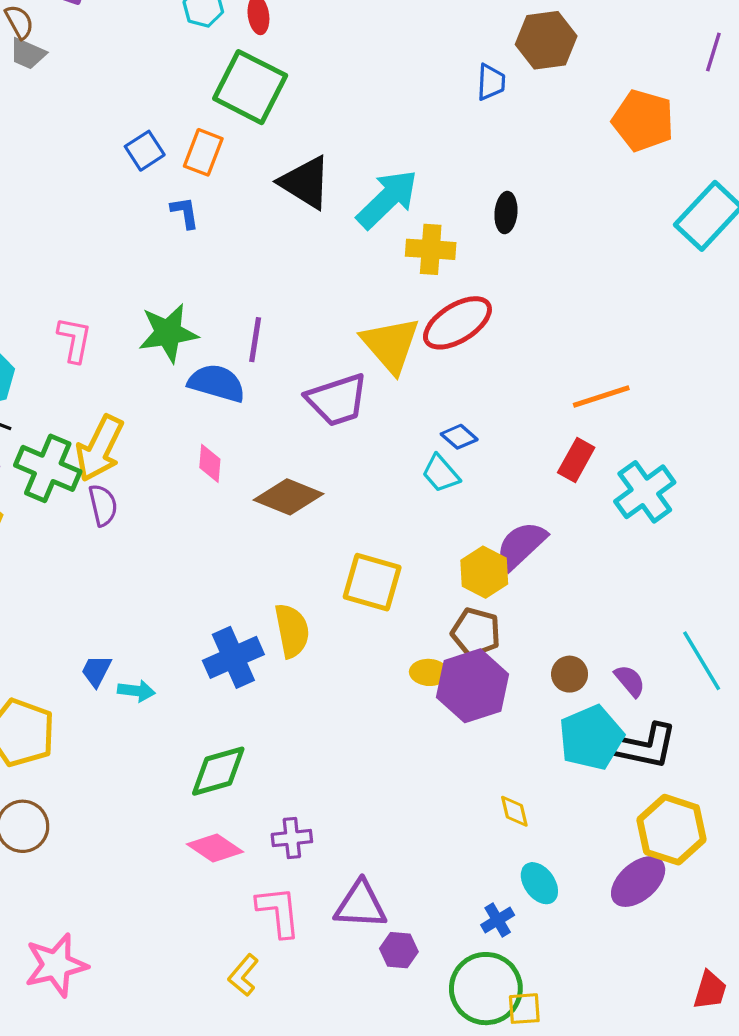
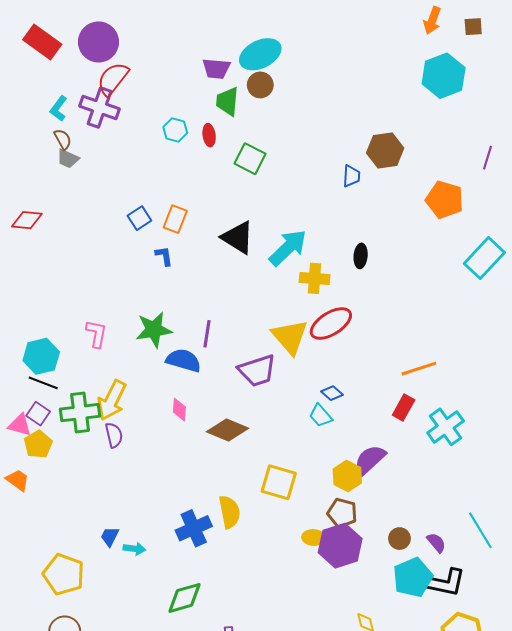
green square: (250, 87) -> (250, 159), moved, size x0.7
green cross: (48, 468) -> (80, 413), turned -30

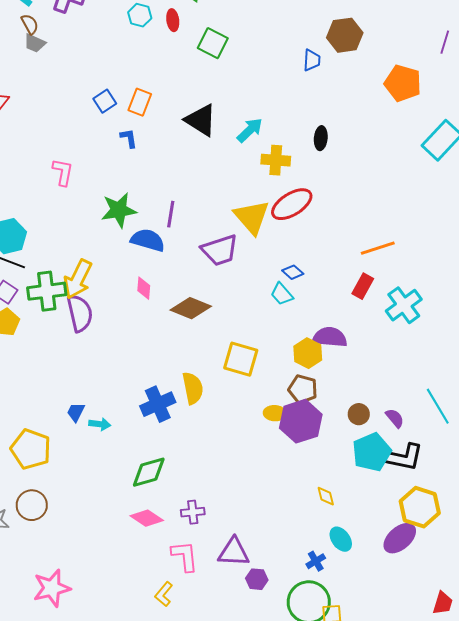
cyan arrow: (288, 248) -> (250, 130), size x0.7
pink L-shape: (96, 334) -> (63, 172), moved
purple semicircle: (114, 435) -> (80, 313), size x1.5
purple semicircle: (370, 460) -> (330, 337), turned 48

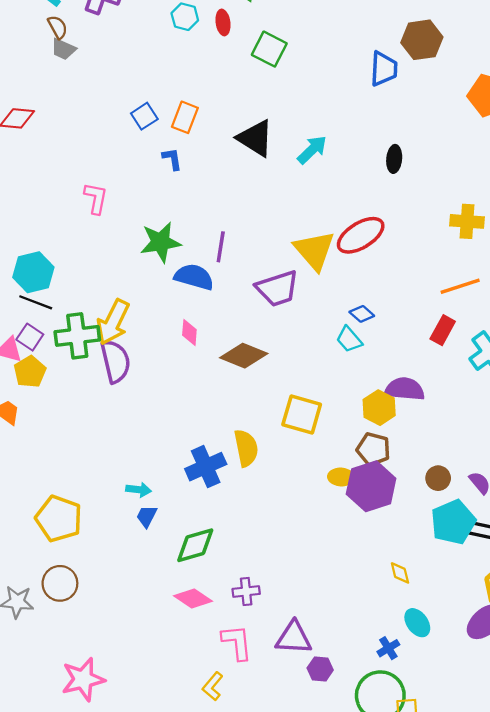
blue trapezoid: (312, 60) -> (384, 69), size x1.4
yellow cross: (276, 160) -> (467, 221), moved
blue trapezoid: (76, 412) -> (147, 516), moved

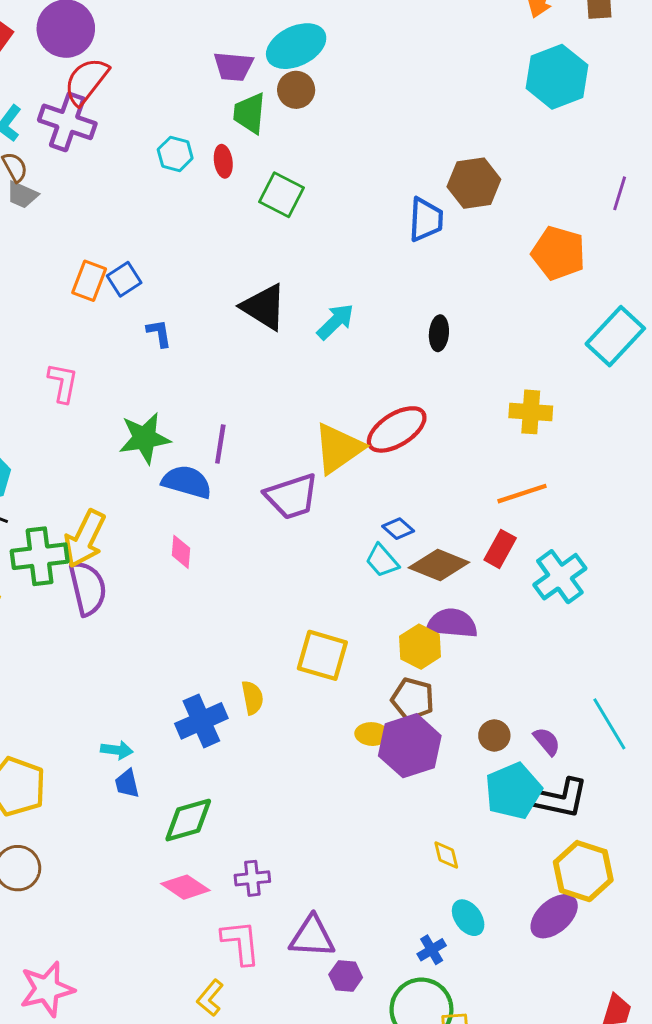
orange rectangle: (185, 117) -> (89, 281), moved
yellow triangle: (314, 250) -> (338, 448), turned 36
brown diamond: (244, 356) -> (439, 565), moved
yellow semicircle: (246, 448) -> (252, 698), size x0.7
blue trapezoid: (147, 516) -> (127, 784), turned -40

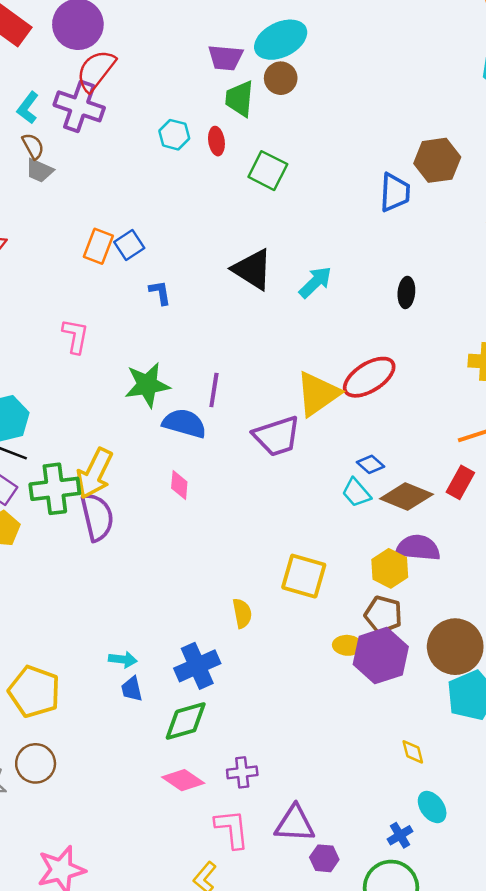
blue cross: (201, 721) -> (197, 666), moved
brown circle: (494, 735) -> (455, 647), size x2.0

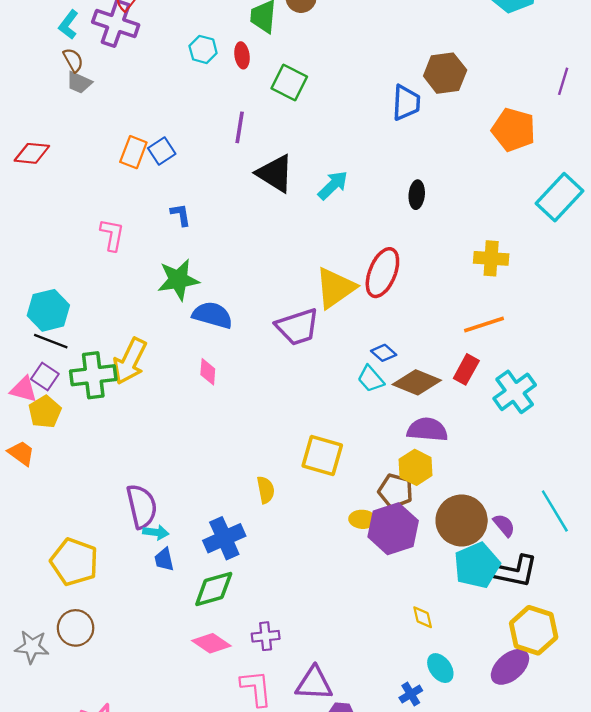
blue L-shape: (160, 292) -> (181, 215), moved
red ellipse: (369, 377) -> (382, 273), turned -36
purple line: (214, 390) -> (240, 127), moved
purple semicircle: (97, 517) -> (142, 506), moved
yellow hexagon: (390, 568) -> (416, 467), moved

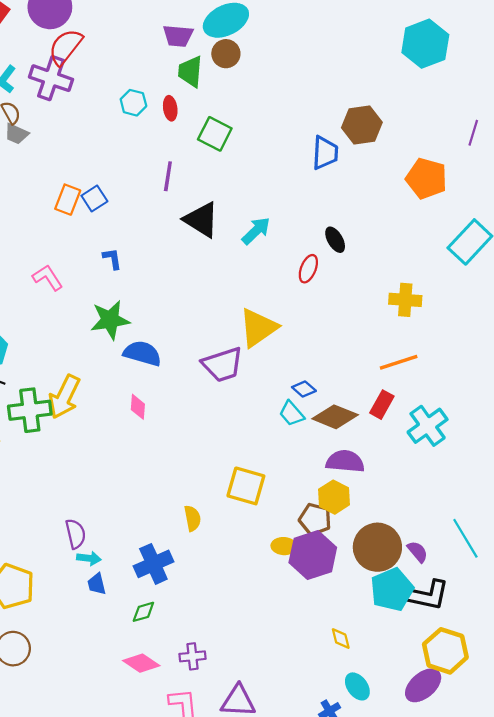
black ellipse: (417, 195) -> (335, 240), turned -35
pink L-shape: (112, 235) -> (48, 278), turned -44
red ellipse: (382, 273) -> (308, 269), moved, size x0.6
purple semicircle: (142, 506) -> (76, 534), size x0.7
green diamond: (214, 589) -> (143, 612), size x0.6

